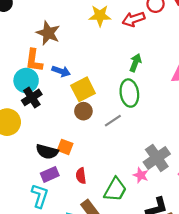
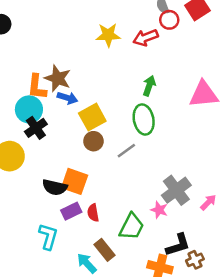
brown star: (48, 33) -> (58, 78), moved
orange square: (65, 147) -> (75, 181), size x1.5
purple rectangle: (50, 174) -> (71, 211), moved

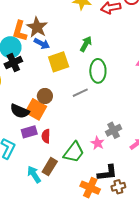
green arrow: (149, 86) -> (86, 44), moved
brown circle: (93, 141) -> (45, 96), moved
gray cross: (176, 190) -> (114, 130), size x0.7
brown rectangle: (105, 250) -> (50, 167), turned 60

